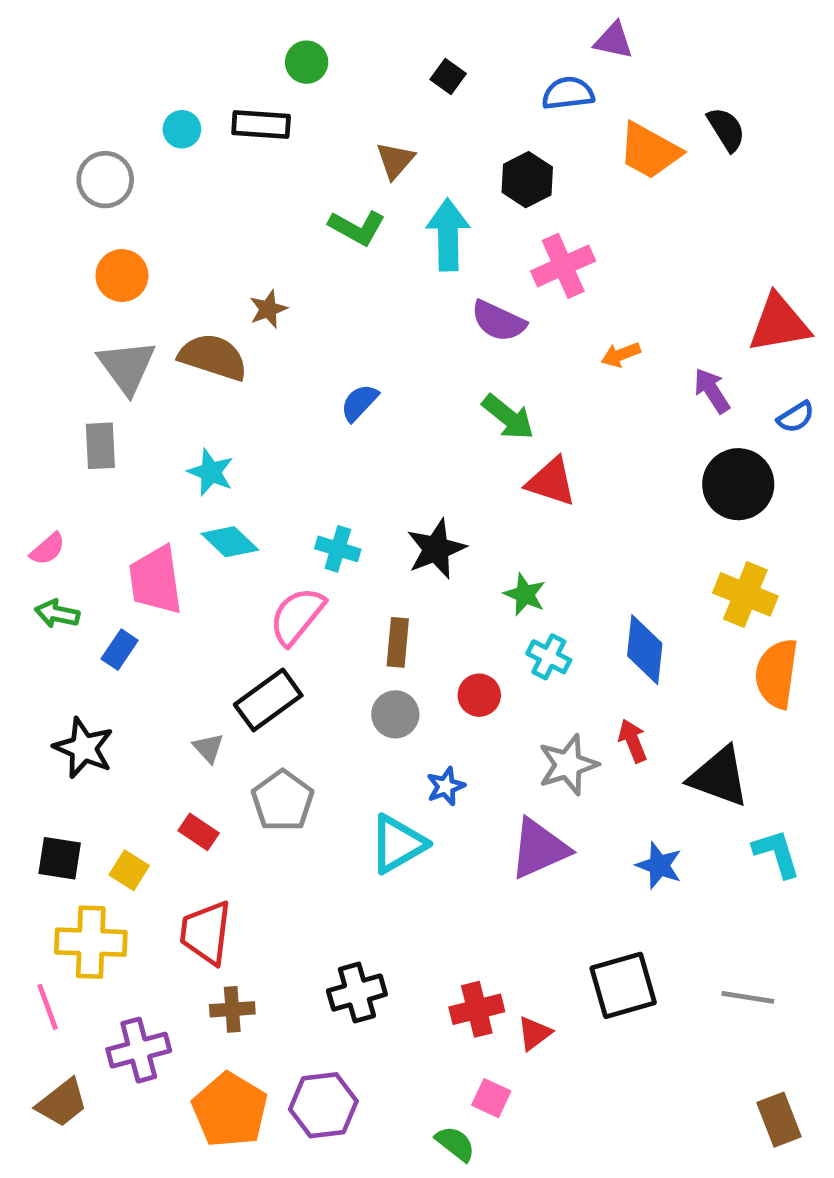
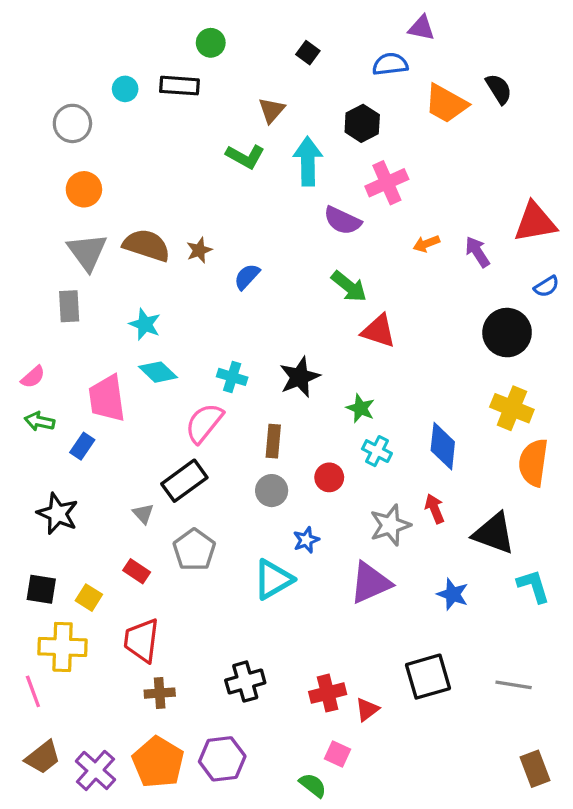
brown star: (268, 309) -> (199, 250), moved
purple arrow: (712, 391) -> (477, 252), moved
purple cross: (139, 1050) -> (95, 770), moved, turned -33

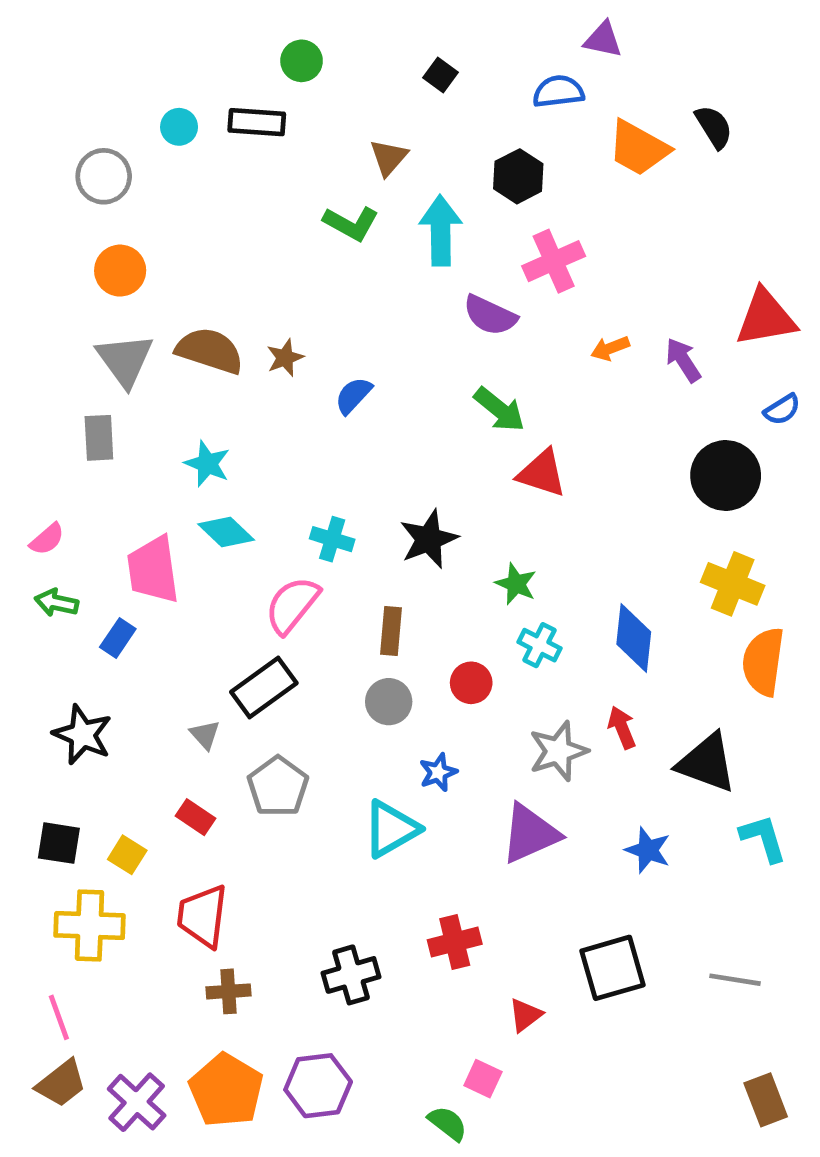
pink line: (33, 691) -> (59, 1017), moved
red cross: (328, 693) -> (455, 942), moved

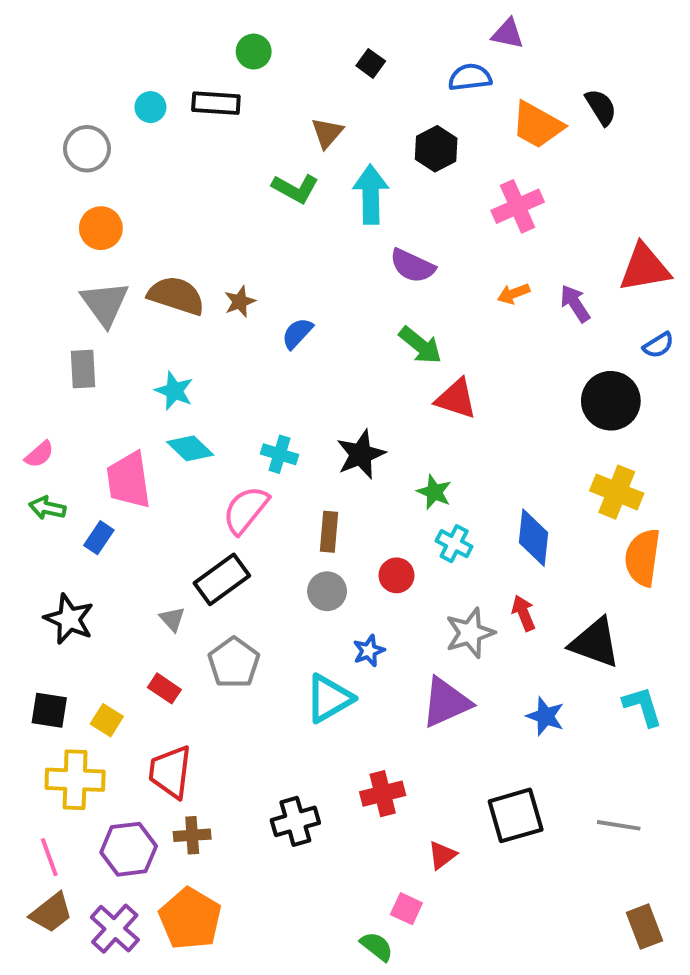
pink cross: (554, 261) -> (518, 206), moved
purple hexagon: (318, 1086) -> (129, 849), moved

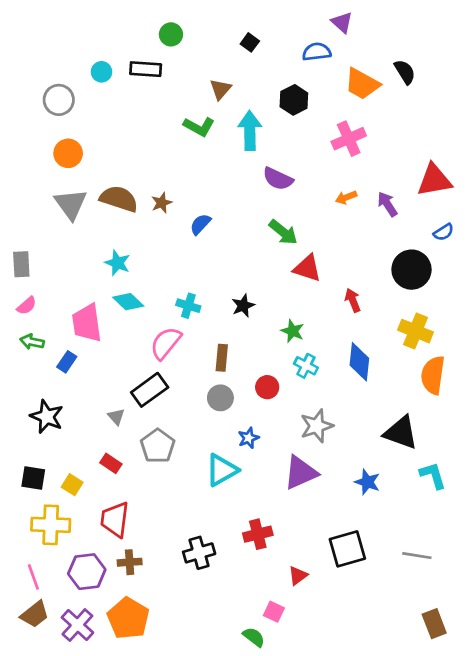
purple triangle: (508, 34) -> (342, 22), turned 30
gray rectangle: (83, 369) -> (21, 264), moved
black star: (361, 454) -> (243, 306), size x0.7
red arrow: (523, 613) -> (353, 300), moved

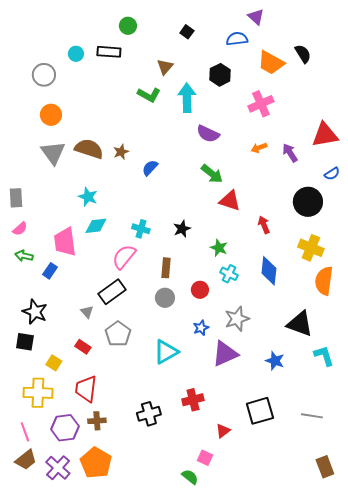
cyan diamond: (128, 302) -> (96, 226), turned -50
blue star: (248, 438) -> (201, 328), moved
black square: (33, 478) -> (25, 342), moved

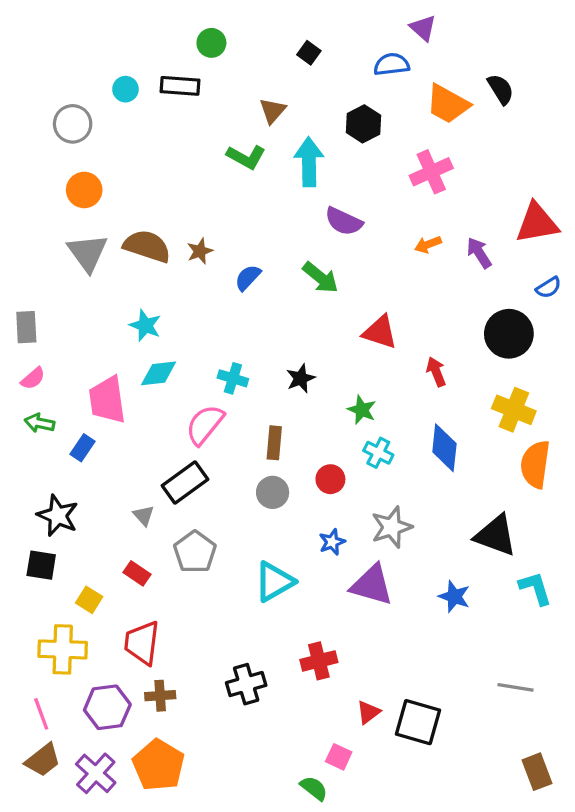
green arrow: (212, 174) -> (320, 278), moved
purple triangle: (225, 354) -> (372, 585), turned 40
black square: (260, 411) -> (418, 722), moved, turned 32

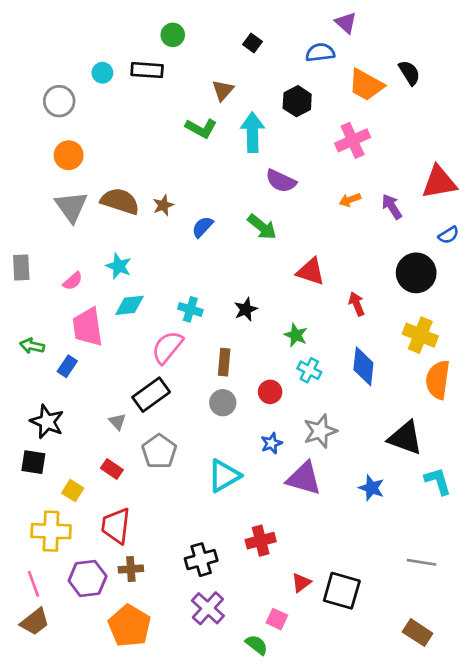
pink semicircle: (33, 378) -> (73, 281), moved
brown rectangle: (537, 772) -> (418, 633), moved, turned -36
purple cross: (96, 773) -> (208, 608), moved

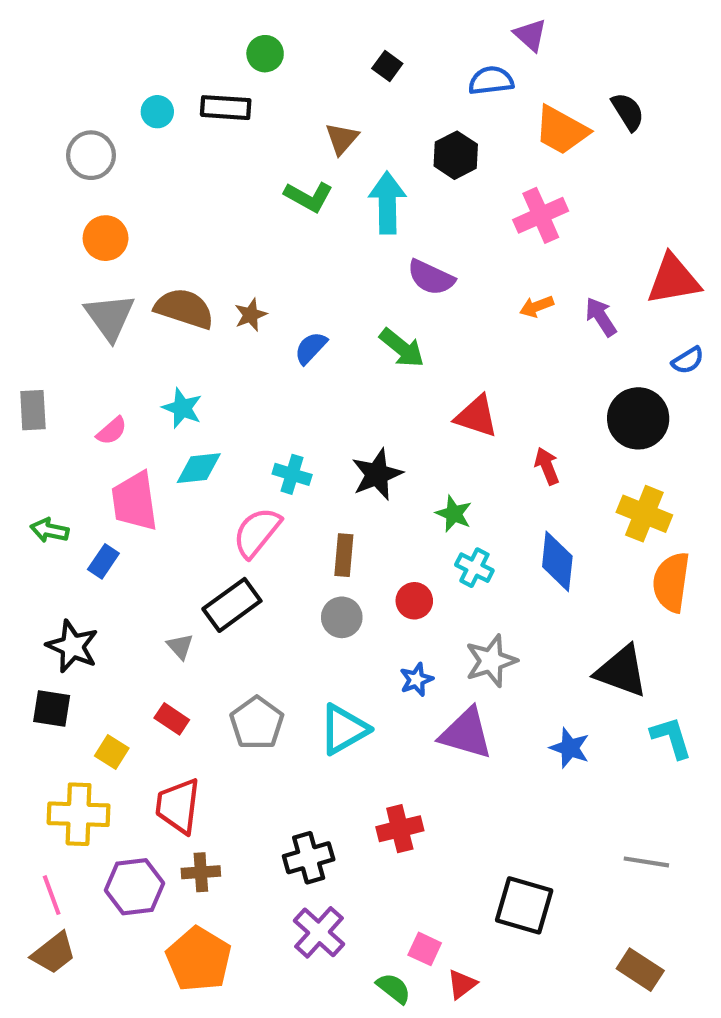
black star: (246, 309) -> (377, 474), size x1.4
gray pentagon: (159, 451) -> (257, 723), moved
red triangle: (301, 583) -> (462, 984), moved

